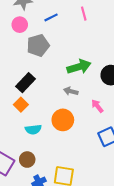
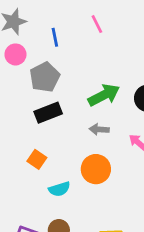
blue line: (51, 17) -> (55, 37), turned -64
black rectangle: (26, 83) -> (48, 113), moved, turned 36

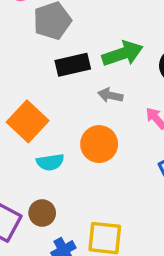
black rectangle: (48, 113) -> (73, 65), moved
orange square: (37, 159) -> (28, 121), size x1.6

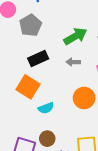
black rectangle: (73, 65) -> (38, 58), moved
orange circle: (99, 144) -> (84, 98), moved

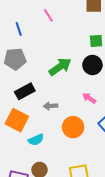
gray pentagon: (31, 25) -> (15, 59), turned 30
gray arrow: (73, 62) -> (50, 106), moved

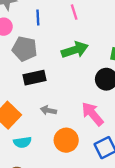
green arrow: (60, 67) -> (75, 50), moved
black rectangle: (25, 91) -> (34, 78), moved
pink arrow: (89, 98) -> (93, 114), size x1.6

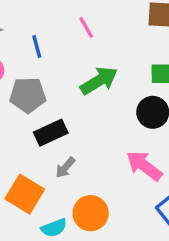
gray arrow: (48, 110) -> (65, 168), moved, turned -49
orange circle: (66, 140) -> (91, 213), moved

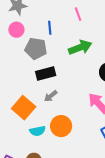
blue line: (37, 47) -> (50, 28), moved

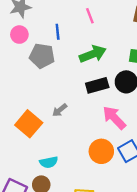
black rectangle: (46, 73) -> (97, 85), moved
orange circle: (61, 126) -> (101, 151), moved
cyan semicircle: (38, 131) -> (49, 162), moved

